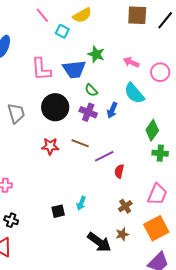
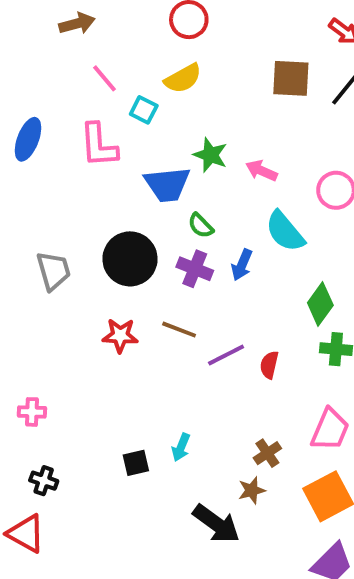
pink arrow: (131, 62) -> (261, 171), moved
pink L-shape: (41, 69) -> (99, 145), moved
red semicircle: (119, 171) -> (269, 365), moved
brown star: (122, 234) -> (252, 490), moved

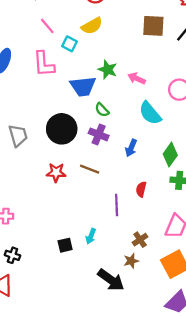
blue arrow: (242, 265) -> (131, 148), moved
purple line: (226, 355) -> (117, 205), moved, turned -65

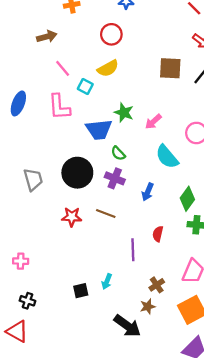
pink arrow: (137, 78) -> (153, 122), turned -66

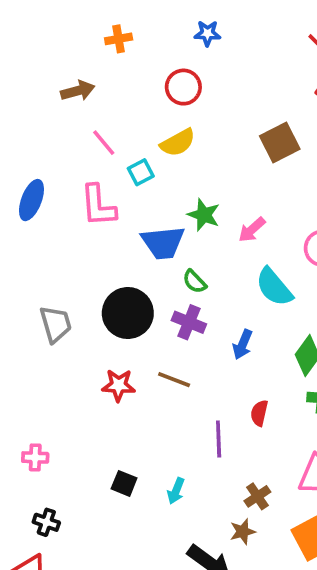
brown square: (170, 68) -> (280, 143), turned -30
cyan square: (85, 86) -> (141, 172), turned 35
black square: (81, 291) -> (124, 483), moved, turned 35

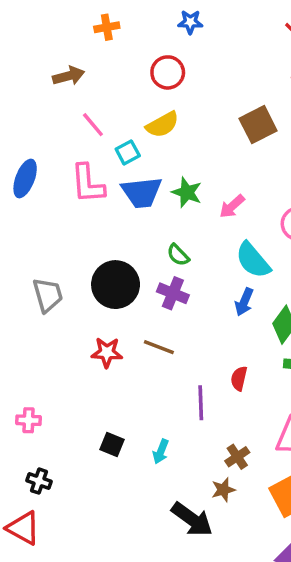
blue trapezoid: (163, 243) -> (142, 192), moved
blue arrow: (243, 344) -> (244, 302), moved

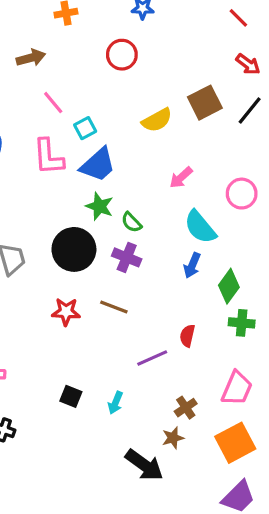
yellow semicircle: (162, 125) -> (157, 120), moved
blue trapezoid: (142, 192) -> (98, 165), turned -36
green star: (187, 192) -> (100, 206), moved
purple line: (201, 403) -> (152, 358), turned 68

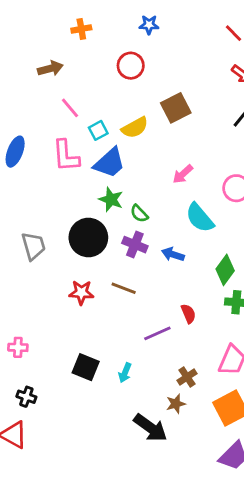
brown square: (205, 103) -> (176, 108), moved
yellow semicircle: (157, 120) -> (135, 128), moved
blue arrow: (192, 265) -> (173, 254), moved, turned 85
red semicircle: (187, 336) -> (188, 314), turned 144
black square: (71, 396) -> (86, 367), size x1.4

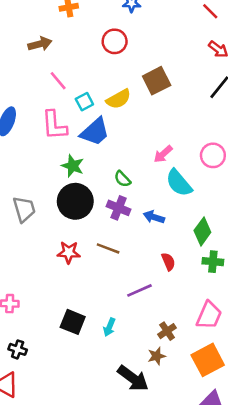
pink arrow: (183, 174) -> (163, 154), moved
green star: (111, 199) -> (73, 166), moved
red semicircle: (188, 314) -> (168, 262), moved

